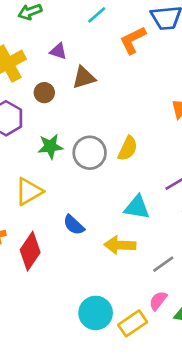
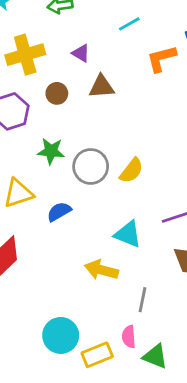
blue semicircle: (74, 225) -> (59, 212), moved, turned 95
gray line: (163, 264) -> (142, 300), turned -55
pink semicircle: (158, 301) -> (129, 337), turned -54

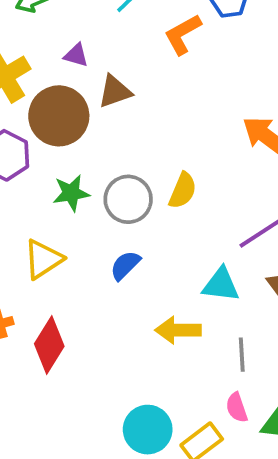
brown circle: (57, 93) -> (59, 116), size x2.0
blue semicircle: (59, 212) -> (125, 265), moved
cyan triangle: (128, 234) -> (221, 285), moved

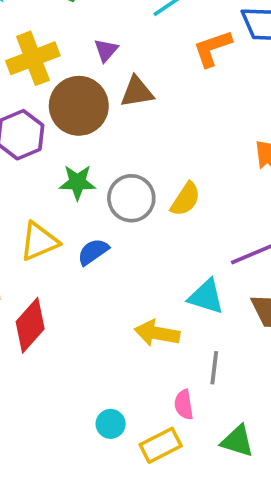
purple triangle: (76, 55) -> (106, 50), turned 45
blue semicircle: (125, 265) -> (93, 252), moved
pink semicircle: (237, 408) -> (184, 405), moved
cyan circle: (148, 430) -> (111, 424), size x0.6

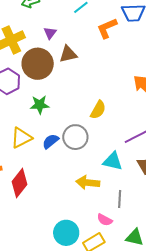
gray circle: (131, 198) -> (75, 137), moved
pink semicircle: (184, 405) -> (105, 220), turned -49
cyan circle: (111, 424) -> (66, 233), size x1.6

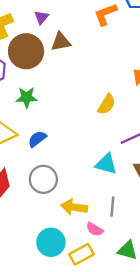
yellow semicircle: (98, 110) -> (107, 104), moved
gray circle: (75, 137) -> (43, 179), moved
yellow arrow: (88, 183) -> (74, 207), moved

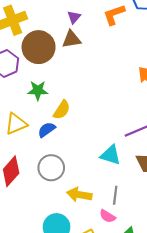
purple triangle: (41, 17) -> (74, 17), moved
yellow semicircle: (107, 104) -> (62, 110), moved
pink semicircle: (95, 229) -> (107, 216), moved

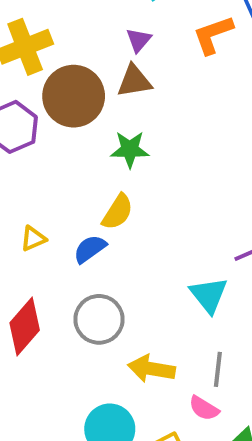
green star: (38, 90) -> (130, 149), moved
yellow triangle: (16, 124) -> (33, 239), size x0.6
cyan triangle: (111, 155) -> (209, 295), turned 35

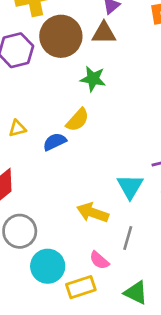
gray circle: (99, 319) -> (20, 231), moved
yellow arrow: (151, 369) -> (93, 213), moved
pink semicircle: (204, 408) -> (99, 260), moved

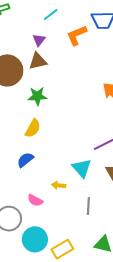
blue semicircle: (55, 142) -> (25, 160), moved
yellow arrow: (93, 213) -> (58, 185), moved, size x0.6
pink semicircle: (99, 260) -> (35, 200), moved

